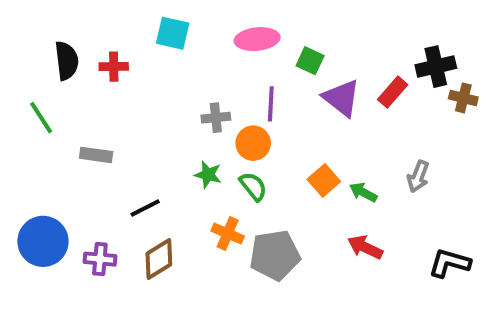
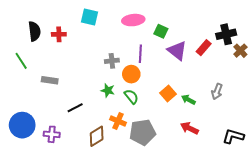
brown cross: (463, 98) -> (240, 51), turned 32
brown diamond: (159, 259) -> (97, 136), moved

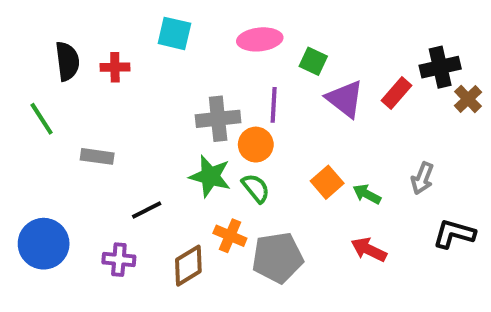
gray cross: (112, 61) -> (218, 119), size x1.5
green star: (108, 90) -> (210, 176), size x1.5
purple cross: (52, 134) -> (119, 260), moved
black L-shape: (233, 136) -> (454, 234), moved

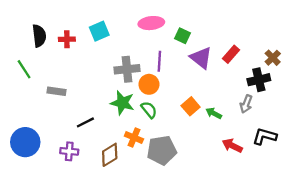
cyan square: (174, 33) -> (99, 31), moved, turned -36
black cross: (440, 67) -> (259, 80), moved
red arrow: (369, 250) -> (232, 146), moved

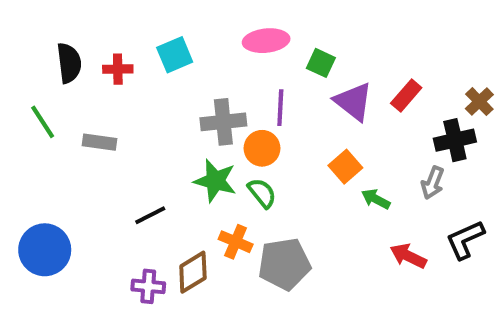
gray rectangle: (56, 91) -> (100, 142), moved
orange square: (191, 106) -> (345, 167), moved
black L-shape: (265, 136) -> (465, 240), turned -40
purple cross: (69, 151) -> (148, 286), moved

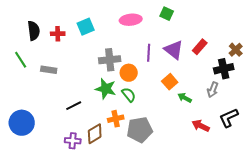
green square: (321, 63) -> (167, 14), moved
purple line: (280, 108) -> (149, 53), moved
orange cross: (236, 242) -> (116, 119), turned -35

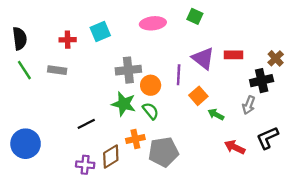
black semicircle: (34, 31) -> (20, 39), moved
red rectangle: (200, 47) -> (234, 55), turned 49
purple line: (149, 53) -> (179, 75), moved
gray rectangle: (49, 70) -> (57, 70), moved

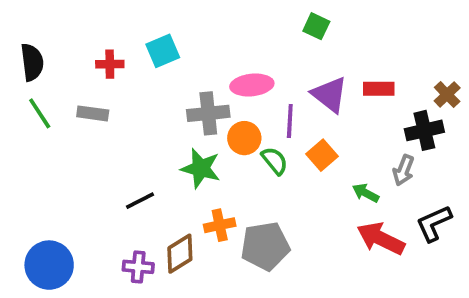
pink ellipse: (153, 23) -> (252, 85), moved
green semicircle: (151, 111) -> (275, 161), moved
green arrow: (216, 114) -> (366, 193), moved
blue circle: (26, 144) -> (49, 265), moved
red arrow: (235, 147) -> (381, 238), size x1.4

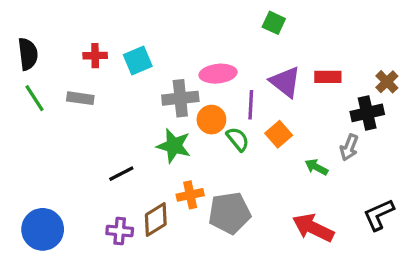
cyan square: (163, 51) -> (138, 61), moved
black L-shape: (434, 223) -> (379, 215), moved
red arrow: (381, 238) -> (313, 228), moved

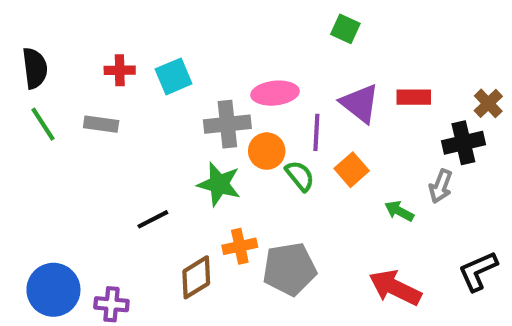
purple cross: (120, 231) -> (111, 304), moved

